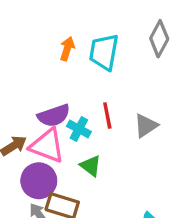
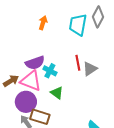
cyan trapezoid: (104, 52) -> (78, 25), moved
red line: (107, 116) -> (78, 63), moved

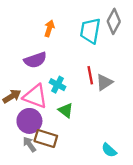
purple semicircle: (35, 63) -> (35, 60), moved

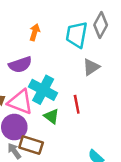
red line: (90, 75) -> (77, 104), moved
gray triangle: (104, 82) -> (91, 67), moved
cyan cross: (58, 85) -> (43, 90), size x1.6

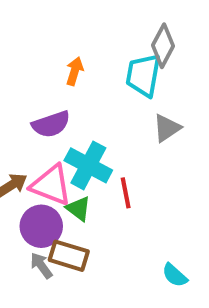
gray diamond: (101, 25) -> (163, 46), moved
red line: (77, 104) -> (126, 193), moved
green triangle: (51, 116) -> (79, 209), moved

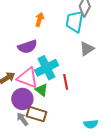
cyan cross: (88, 165) -> (47, 68), turned 35
cyan semicircle: (175, 275) -> (91, 124), turned -48

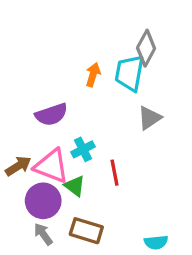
orange arrow: (39, 20) -> (93, 75), moved
cyan cross: (47, 68) -> (83, 149), size x0.6
brown rectangle: (36, 114) -> (86, 231), moved

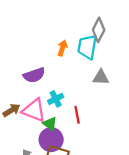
gray triangle: (149, 118) -> (101, 77), turned 36
purple circle: (43, 201) -> (51, 140), moved

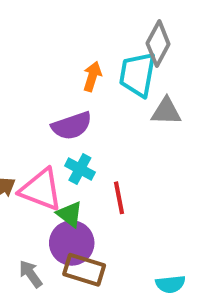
purple semicircle: (34, 75) -> (72, 126), moved
gray triangle: (101, 77) -> (166, 111), moved
cyan cross: (56, 99) -> (80, 169), turned -35

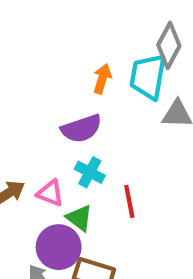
pink triangle: (41, 190) -> (50, 193), size x0.6
purple circle: (72, 243) -> (59, 247), moved

